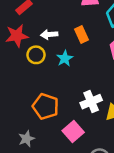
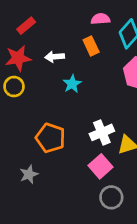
orange rectangle: (81, 35) -> (91, 46), moved
yellow circle: (36, 55) -> (14, 87), moved
pink square: (73, 131) -> (100, 166), moved

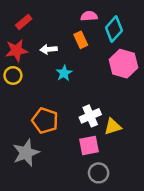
pink square: (100, 166) -> (89, 146), turned 30
gray star: (29, 174) -> (26, 153), size x1.6

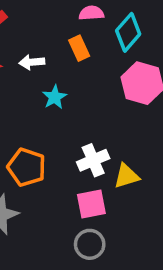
gray circle: (99, 173) -> (90, 244), moved

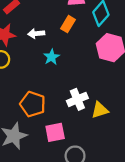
orange rectangle: (79, 48) -> (68, 24), turned 56
pink square: (91, 204) -> (55, 132), moved

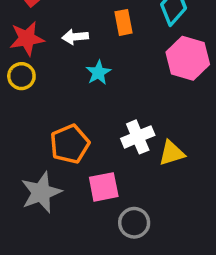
orange rectangle: (68, 24) -> (123, 22), turned -42
orange pentagon: (33, 104) -> (70, 144), turned 30

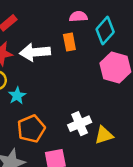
white arrow: (75, 37) -> (35, 52), size x1.6
cyan star: (98, 73) -> (17, 96), moved

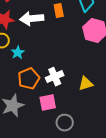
white cross: (80, 124) -> (55, 77), moved

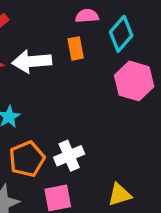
yellow triangle: (86, 84) -> (120, 195), moved

